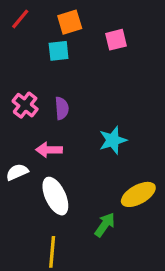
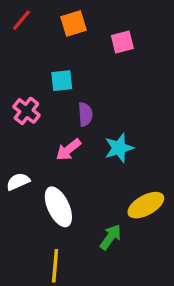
cyan square: (59, 51) -> (62, 81), moved
purple semicircle: (62, 108) -> (85, 114), moved
pink arrow: (49, 150) -> (68, 150), moved, turned -40

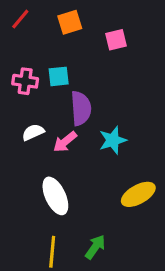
pink cross: (26, 111) -> (25, 81), moved, turned -30
purple semicircle: (85, 114) -> (81, 108), size x1.5
white semicircle: (18, 182) -> (33, 132), moved
green arrow: (111, 237) -> (95, 247), moved

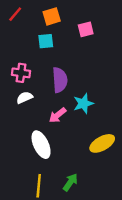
cyan square: (59, 76) -> (46, 41), moved
pink cross: (25, 81) -> (21, 73), moved
pink arrow: (65, 142) -> (57, 115), moved

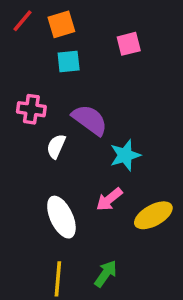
orange square: (52, 16) -> (61, 24), moved
purple semicircle: (60, 80) -> (90, 120), turned -50
white semicircle: (25, 98) -> (56, 146), moved, turned -42
pink arrow: (57, 115) -> (109, 199), moved

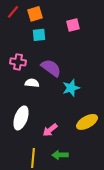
white semicircle: (56, 146) -> (32, 83), turned 72
pink arrow: (109, 199) -> (50, 130), moved
white ellipse: (61, 217) -> (21, 118), moved, turned 45
green arrow: (106, 274) -> (60, 155), turned -126

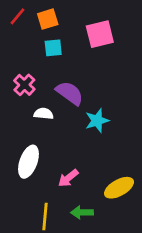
pink square: (73, 25) -> (100, 34), size x1.5
pink cross: (18, 62) -> (24, 85), turned 35
yellow ellipse: (87, 122) -> (119, 188), moved

